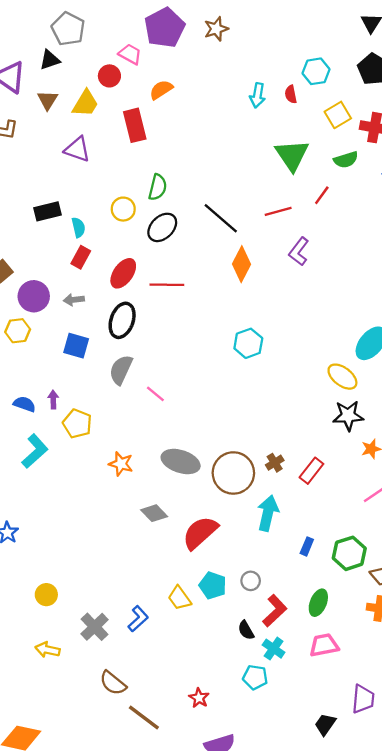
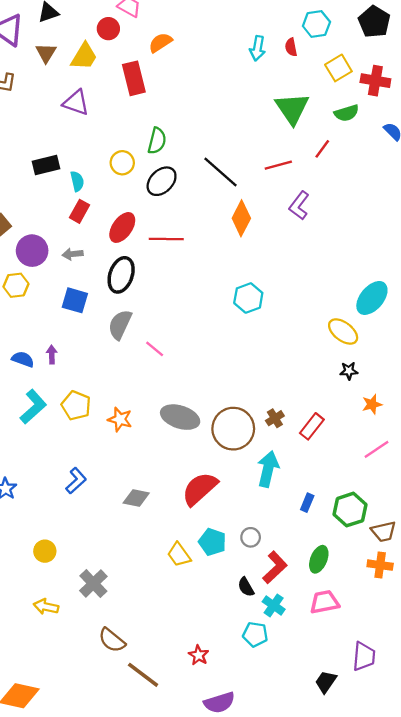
black star: (348, 416) -> (349, 371), size x0.6
yellow pentagon: (77, 424) -> (76, 406), moved
gray diamond: (154, 513) -> (136, 498), moved, turned -35
blue L-shape: (138, 619) -> (76, 481), moved

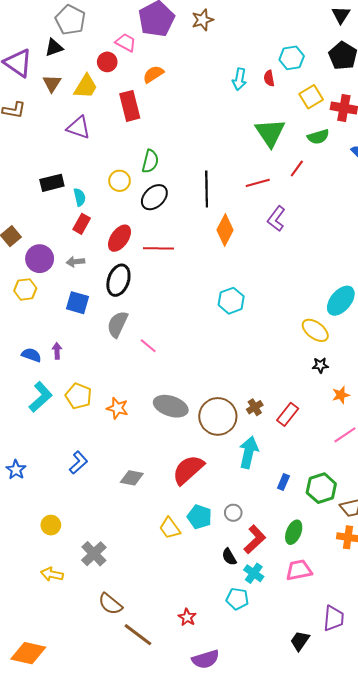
black line: (221, 172) -> (207, 189), turned 48

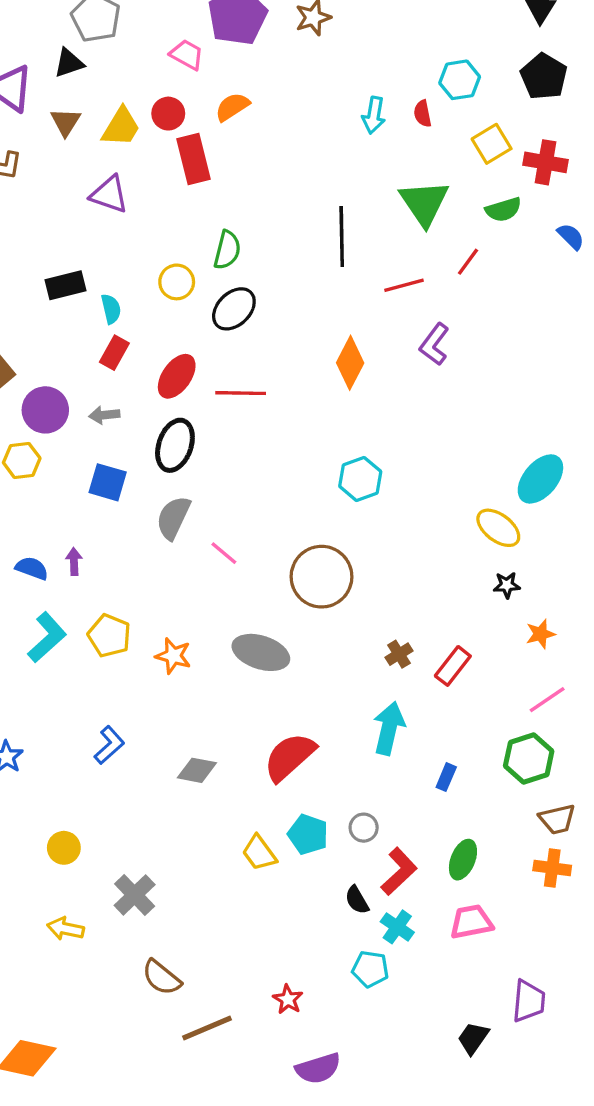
red circle: (107, 62) -> (168, 114), moved
black line: (207, 189) -> (342, 236), moved
brown circle: (218, 416) -> (322, 577), moved
green hexagon: (321, 488) -> (529, 759), moved
brown line: (138, 635) -> (207, 1028), turned -60

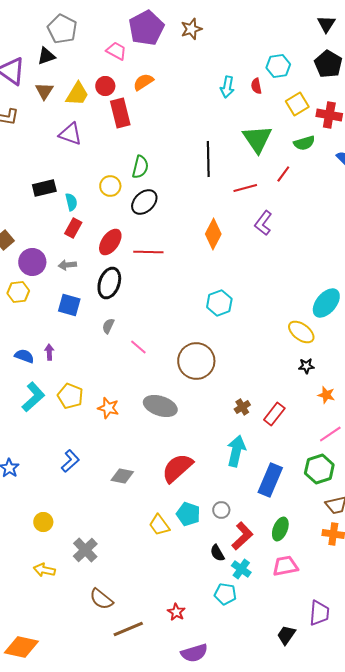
gray semicircle: (173, 518) -> (108, 326), size x0.6
orange star: (540, 634) -> (326, 395), turned 30
blue rectangle: (446, 777) -> (270, 480), size x2.0

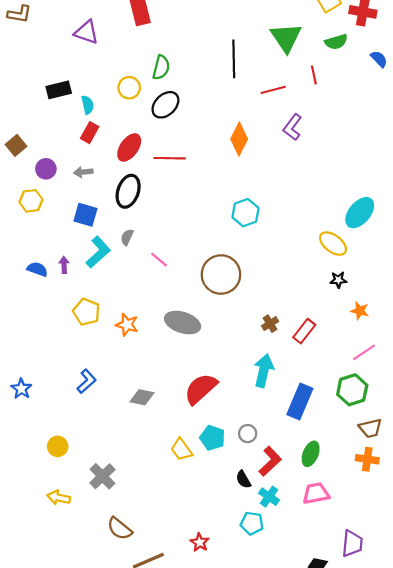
red line: (283, 174) -> (314, 75), turned -48
purple circle: (32, 262) -> (46, 169), size x0.7
cyan L-shape: (33, 397) -> (98, 252), moved

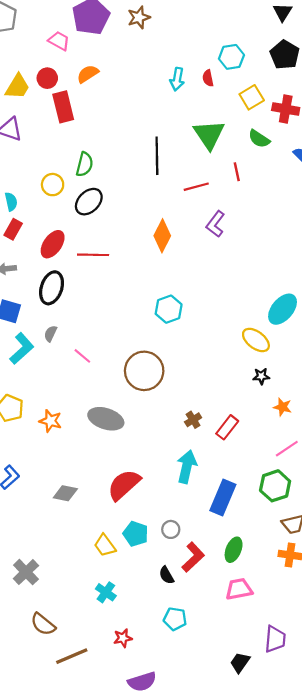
green semicircle: (336, 42) -> (259, 139), turned 50
cyan cross: (269, 497) -> (106, 592), moved
red star: (200, 542) -> (123, 638), turned 30

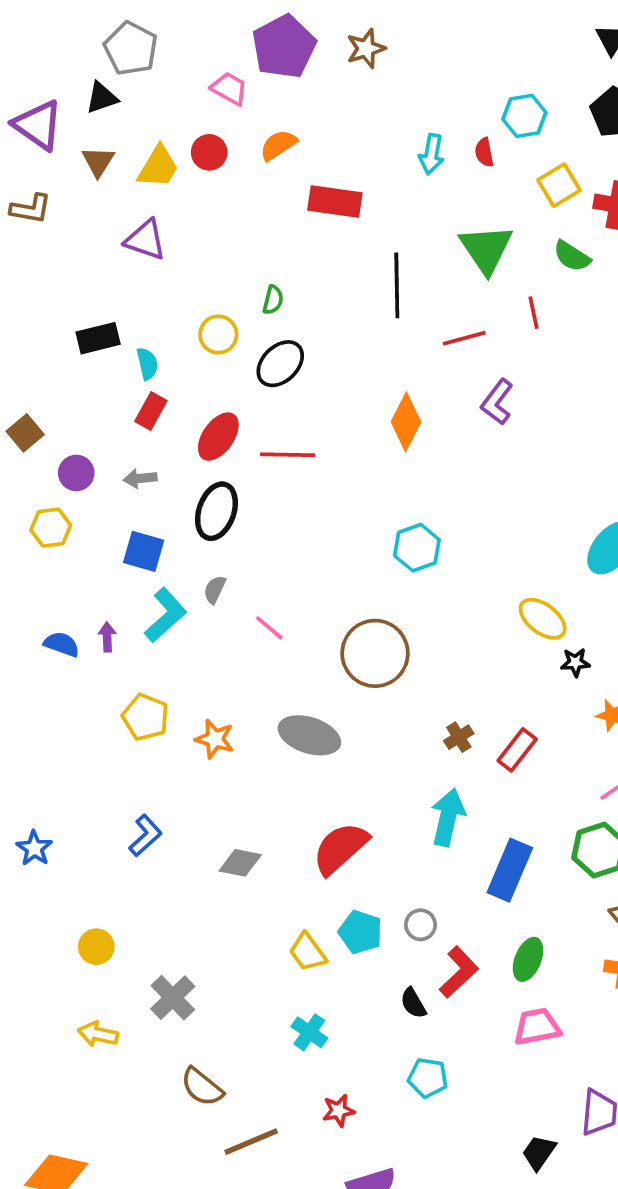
red rectangle: (63, 107) -> (335, 202), moved, turned -68
green semicircle: (85, 164) -> (273, 300), size x0.7
yellow ellipse: (256, 340) -> (543, 619), moved

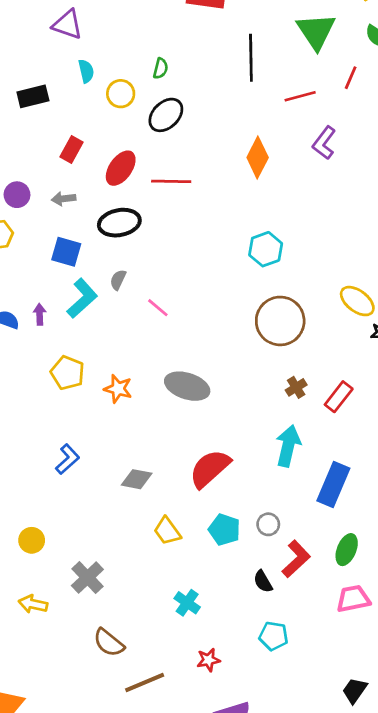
red line: (533, 313) -> (351, 78), turned 35
cyan semicircle: (147, 364) -> (86, 71), moved
black ellipse: (216, 511) -> (119, 223), turned 60
brown circle: (375, 653) -> (280, 321), moved
yellow trapezoid: (308, 952) -> (167, 531), moved

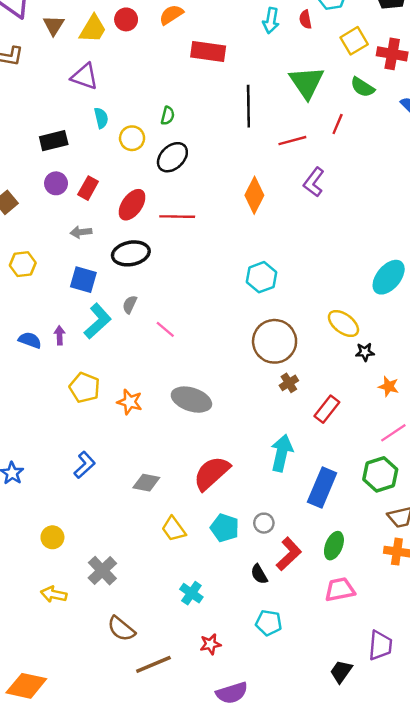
purple circle: (17, 195) -> (56, 183), moved
brown cross: (296, 387) -> (289, 383), moved

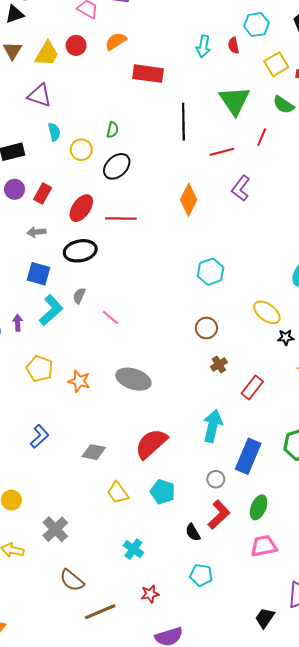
cyan hexagon: (262, 277) -> (211, 272), moved
brown circle: (275, 341) -> (206, 328), size x0.6
gray circle: (264, 523) -> (216, 479), moved

